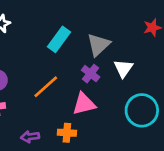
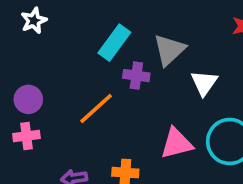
purple cross: (91, 74) -> (136, 76), moved, turned -30
pink triangle: (84, 104) -> (177, 143), moved

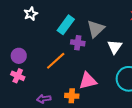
white star: (34, 21) -> (31, 14), moved
pink cross: (26, 136) -> (18, 76), turned 32
pink triangle: (177, 143) -> (88, 81), moved

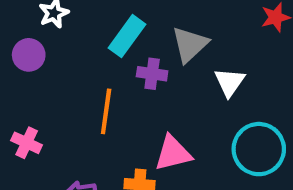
purple circle: (19, 56) -> (29, 55), moved
orange line: (56, 61) -> (106, 111), turned -40

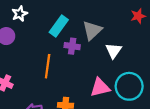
pink triangle: (173, 153) -> (100, 87), moved

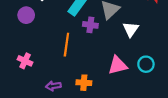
cyan circle: (129, 86) -> (146, 64), size x0.6

